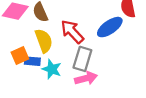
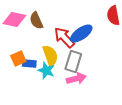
blue ellipse: (110, 27) -> (81, 34), moved
yellow semicircle: (44, 41) -> (50, 56), moved

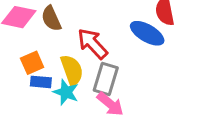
blue ellipse: (81, 34) -> (147, 33), moved, turned 65
orange square: (18, 58) -> (32, 63), moved
pink arrow: (76, 78) -> (110, 104), turned 54

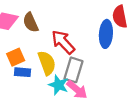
blue ellipse: (147, 33) -> (106, 34), turned 64
cyan star: (66, 92) -> (58, 85), moved

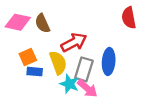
blue ellipse: (106, 34) -> (109, 61), moved
red arrow: (63, 42) -> (74, 42), turned 105

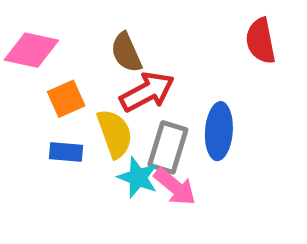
brown semicircle: (42, 23) -> (126, 52), moved
orange square: (28, 57) -> (66, 99), moved

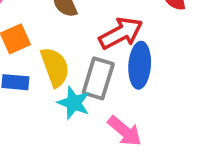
red arrow: (147, 92) -> (121, 33), moved
pink arrow: (175, 187) -> (125, 131), moved

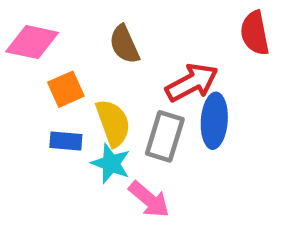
cyan star: (74, 103) -> (111, 163), moved
pink arrow: (125, 131) -> (149, 199), moved

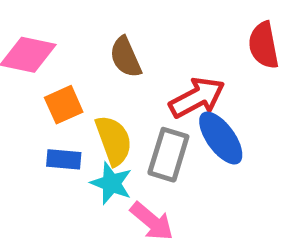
blue ellipse: (214, 121) -> (221, 138), turned -40

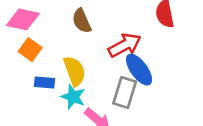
orange square: (64, 105) -> (30, 50), moved, turned -30
gray rectangle: (168, 155) -> (125, 93), moved

